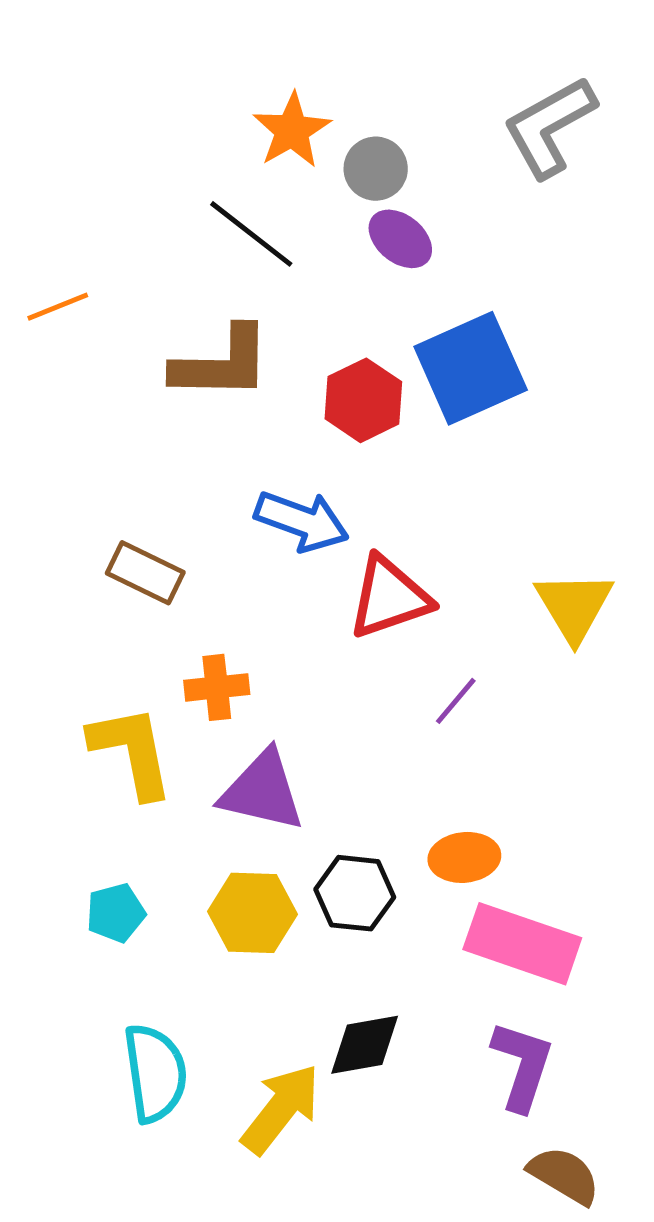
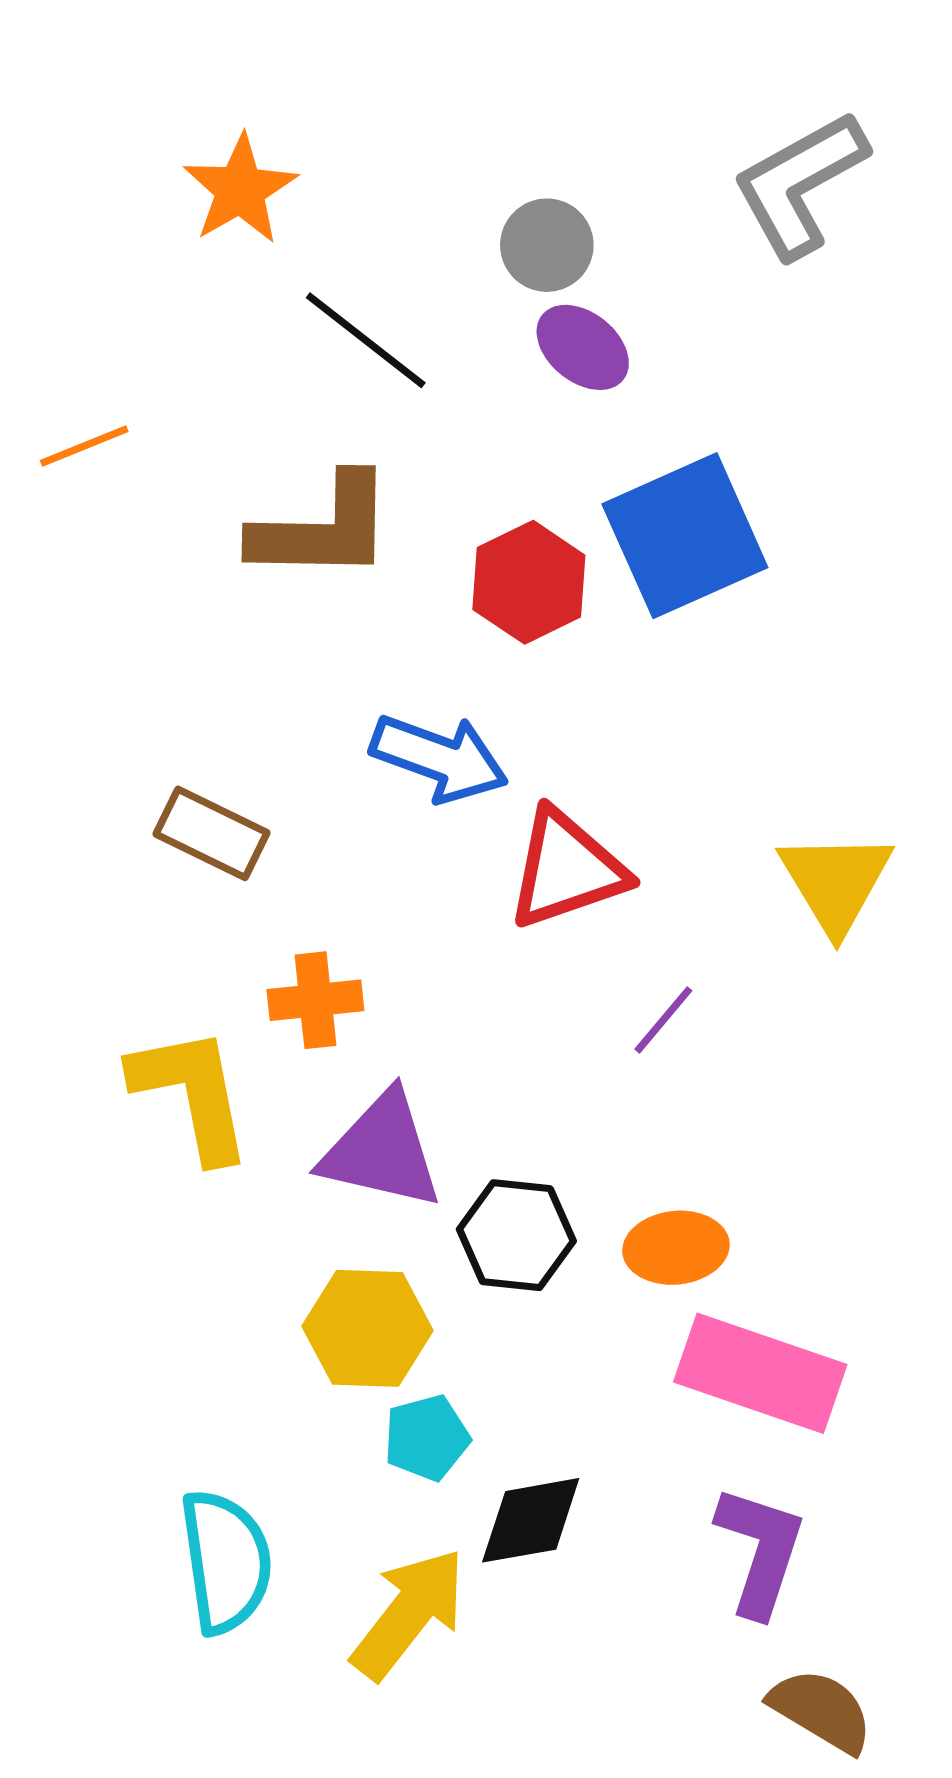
orange star: (292, 130) -> (240, 190), moved
black hexagon: (355, 893) -> (516, 1235), moved
cyan pentagon: (116, 913) -> (427, 1438), moved

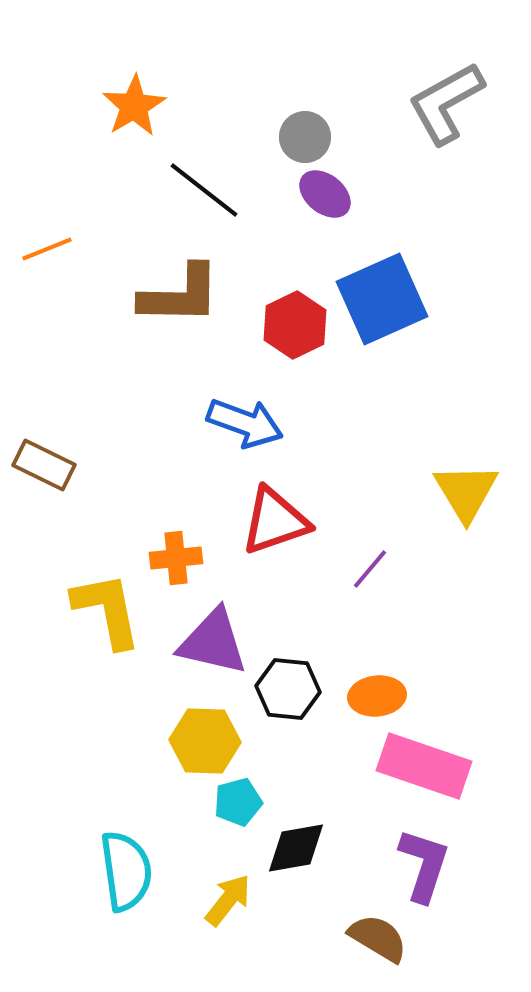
brown rectangle: (211, 833) -> (44, 465), moved
red triangle: (567, 869) -> (275, 521), moved
yellow arrow: (409, 1614) -> (228, 900), size x0.7
brown semicircle: (821, 1710) -> (378, 938), moved

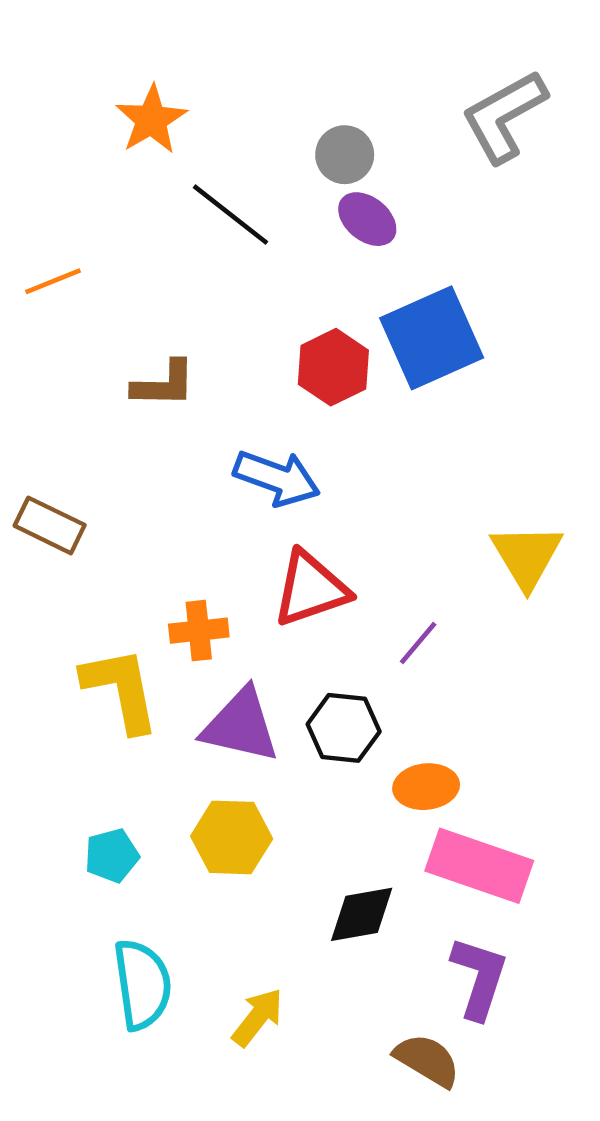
brown L-shape: (180, 295) -> (164, 384), moved, size x0.7
black hexagon: (288, 689) -> (344, 728), moved
cyan pentagon: (238, 802) -> (112, 856), moved
black diamond: (296, 848) -> (362, 914), moved

